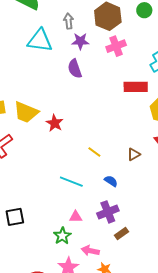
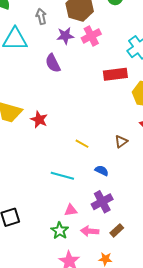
purple star: (80, 41) -> (65, 36), moved
brown rectangle: (121, 234) -> (117, 230), moved
pink arrow: (90, 251) -> (90, 231), moved

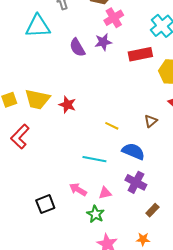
purple star: (65, 36) -> (103, 42), moved
blue semicircle: (102, 171) -> (133, 151), size x1.6
purple cross: (102, 202) -> (136, 182), turned -30
pink arrow: (90, 231) -> (78, 189), moved, turned 30

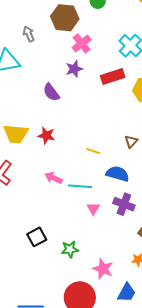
purple semicircle: (77, 47) -> (51, 92), moved
pink arrow: (78, 189) -> (53, 178), moved
pink triangle: (105, 193) -> (93, 209), moved, turned -40
green star: (96, 214) -> (70, 249), moved, turned -30

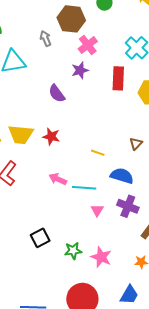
gray arrow: (29, 34) -> (46, 38), moved
red rectangle: (113, 76) -> (118, 78), turned -70
pink star: (103, 269) -> (101, 257), moved

